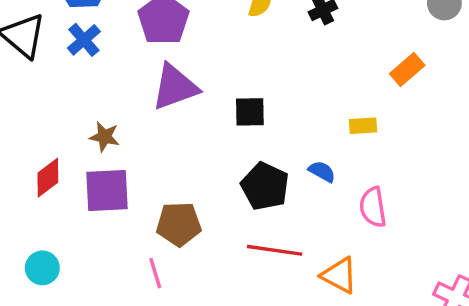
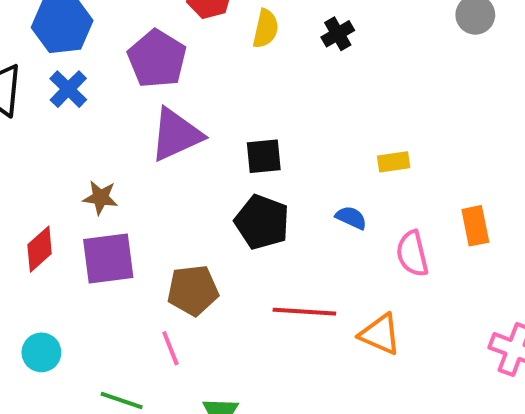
orange rectangle: (407, 69) -> (475, 226), moved, turned -56
black pentagon: (265, 186) -> (262, 222), moved

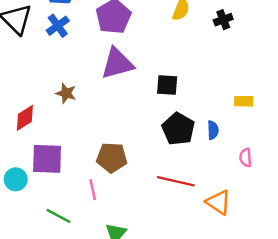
blue semicircle: (351, 218) -> (213, 130), turned 54
black pentagon: (262, 222) -> (178, 129), moved
pink semicircle: (412, 254) -> (246, 158), size x0.7
purple square: (108, 259) -> (47, 159), moved

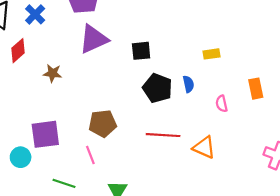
red diamond: (25, 118) -> (18, 51), moved

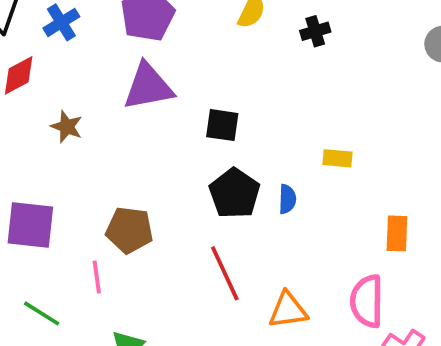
pink semicircle: (222, 104) -> (367, 301), moved, size x1.8
red line: (163, 135) -> (225, 273), turned 48
orange triangle: (204, 147) -> (288, 310), turned -45

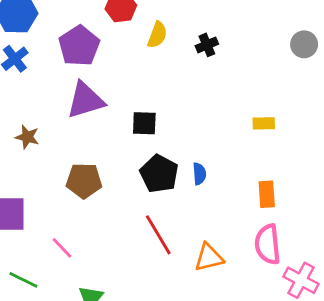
yellow rectangle: (338, 158) -> (264, 123), moved
brown pentagon: (129, 230) -> (84, 181), moved
orange rectangle: (397, 233) -> (267, 194), moved
pink line: (97, 277) -> (62, 248), turned -30

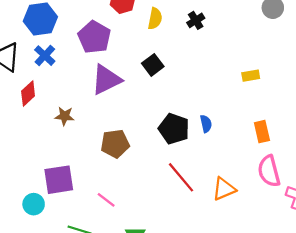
black square: (144, 123) -> (153, 65), moved, turned -30

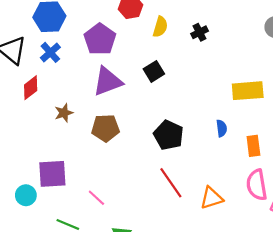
yellow rectangle: (251, 76) -> (248, 91), size x1.8
brown star: (65, 116) -> (64, 113), turned -30
blue semicircle: (206, 124) -> (222, 128), moved
brown pentagon: (115, 144) -> (105, 128), moved

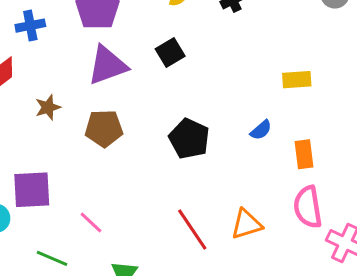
blue cross: (50, 52) -> (30, 26), turned 30
yellow rectangle: (248, 91) -> (297, 80), size x0.7
blue semicircle: (222, 128) -> (261, 130), turned 56
red line: (171, 183) -> (192, 230), moved

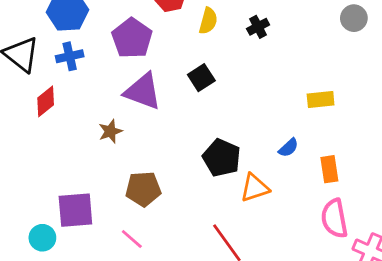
purple triangle: (107, 65) -> (143, 91), turned 42
brown star: (48, 107) -> (110, 131), moved
brown pentagon: (104, 128) -> (143, 189), moved
orange triangle: (246, 224) -> (255, 188), moved

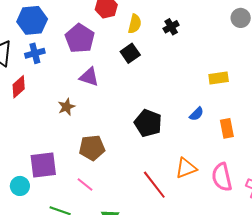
black square: (201, 78) -> (130, 53), moved
purple triangle: (143, 91) -> (89, 77), size x0.7
orange triangle: (255, 188) -> (186, 168), moved
pink semicircle: (334, 218) -> (222, 177), moved

